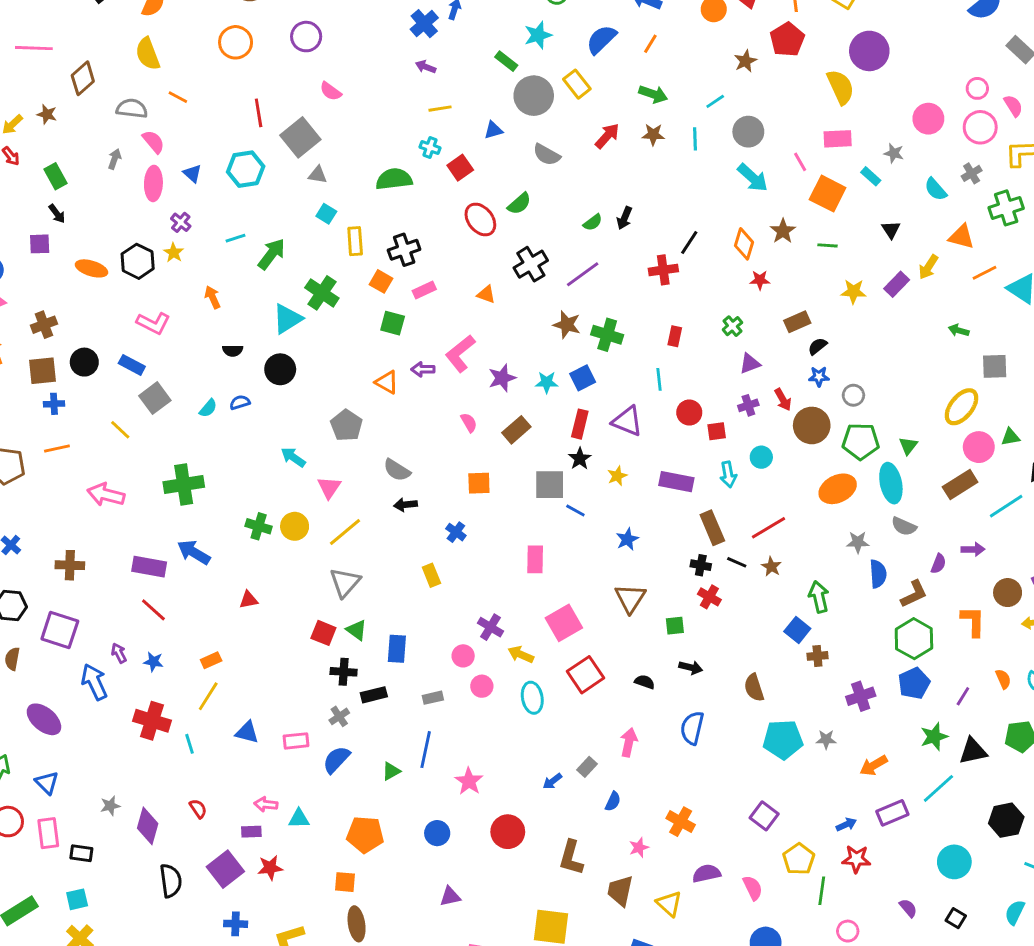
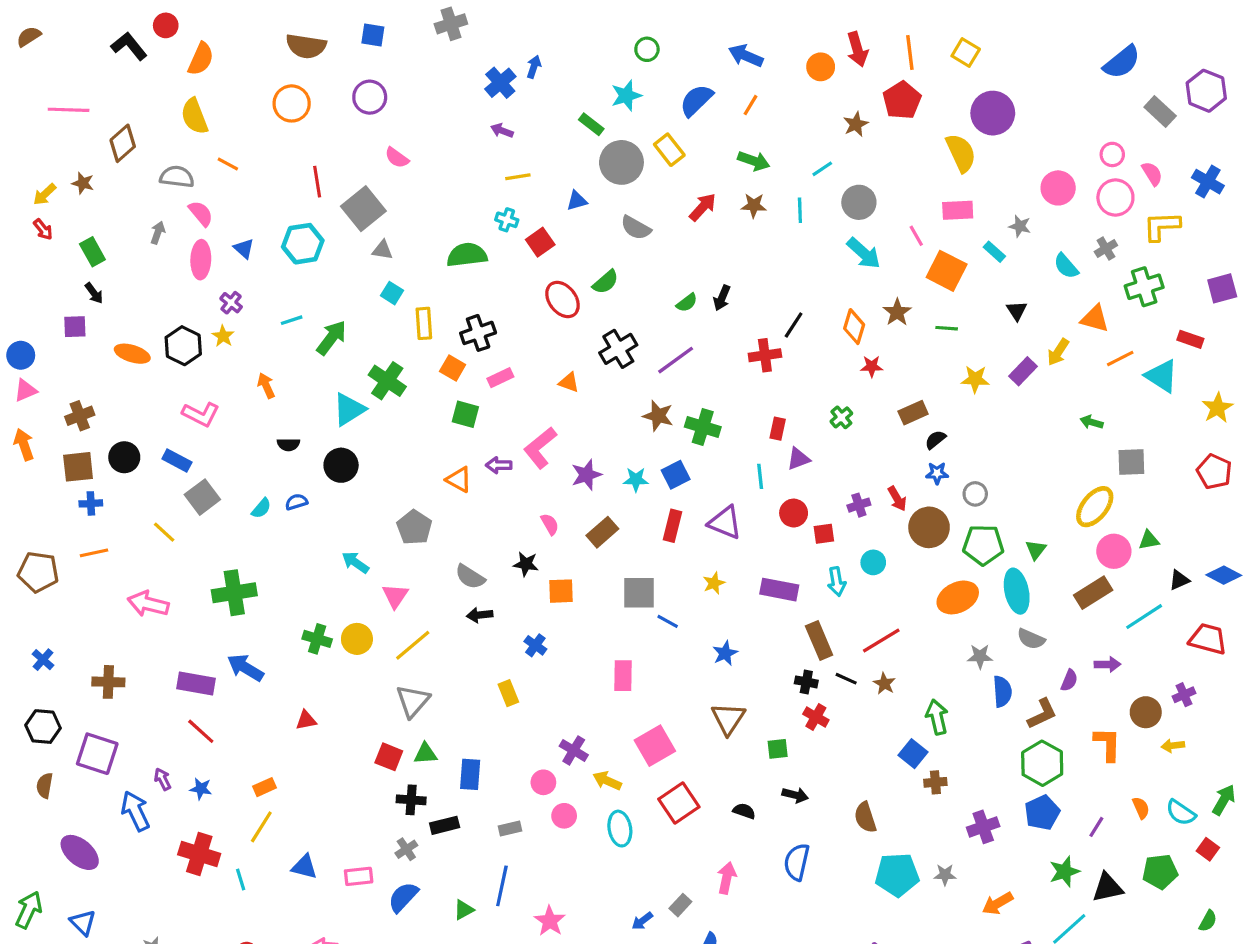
purple triangle: (750, 364) -> (798, 459), moved
black star: (580, 459) -> (526, 564), moved, turned -30
green triangle: (357, 630) -> (425, 754), turned -40

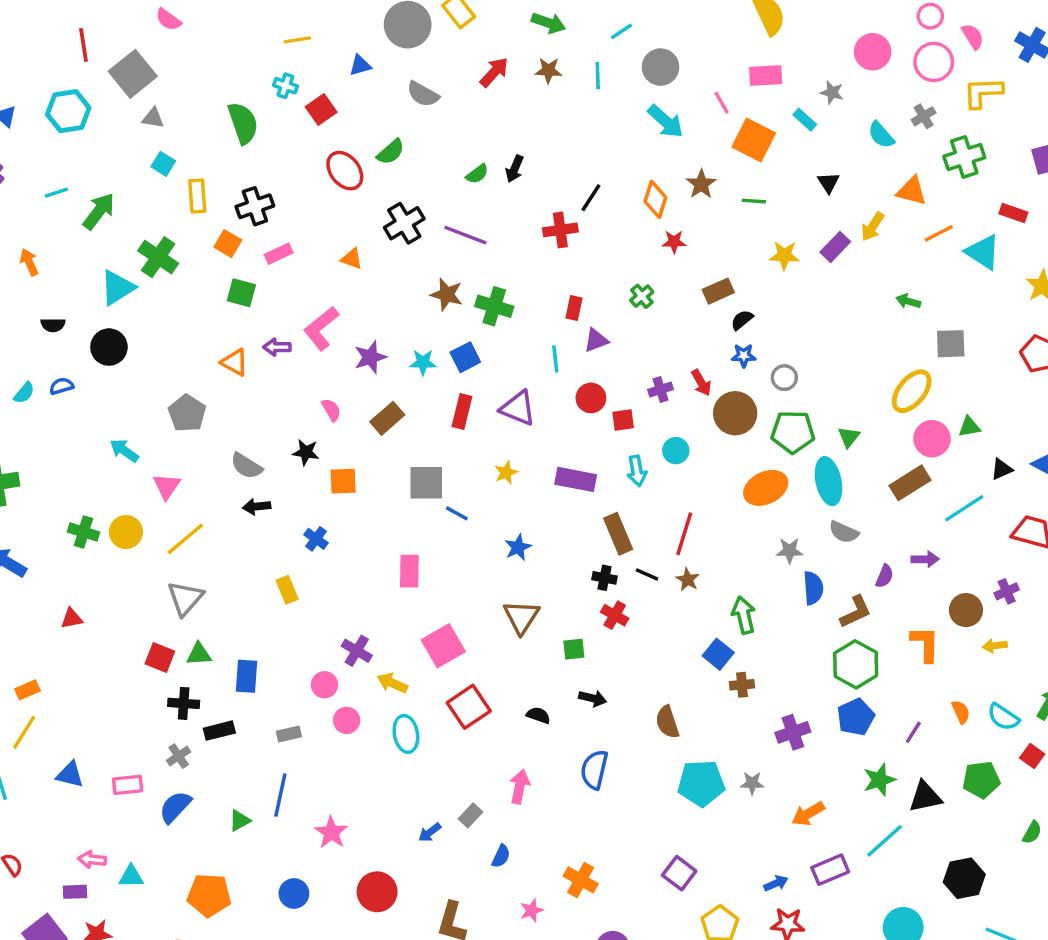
green semicircle: (467, 255) -> (243, 123), turned 78
purple line: (676, 360) -> (465, 235), turned 57
red line: (881, 640) -> (684, 534), turned -42

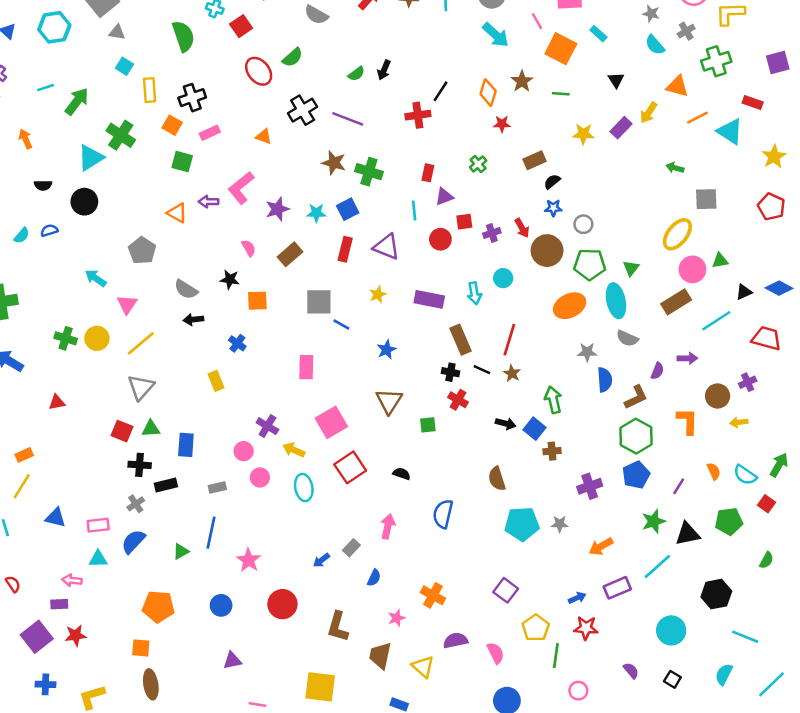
gray star: (832, 93) -> (651, 14), moved
red square: (623, 420) -> (464, 222), moved
black arrow: (593, 698) -> (506, 424), moved
cyan triangle: (131, 877) -> (98, 559), moved

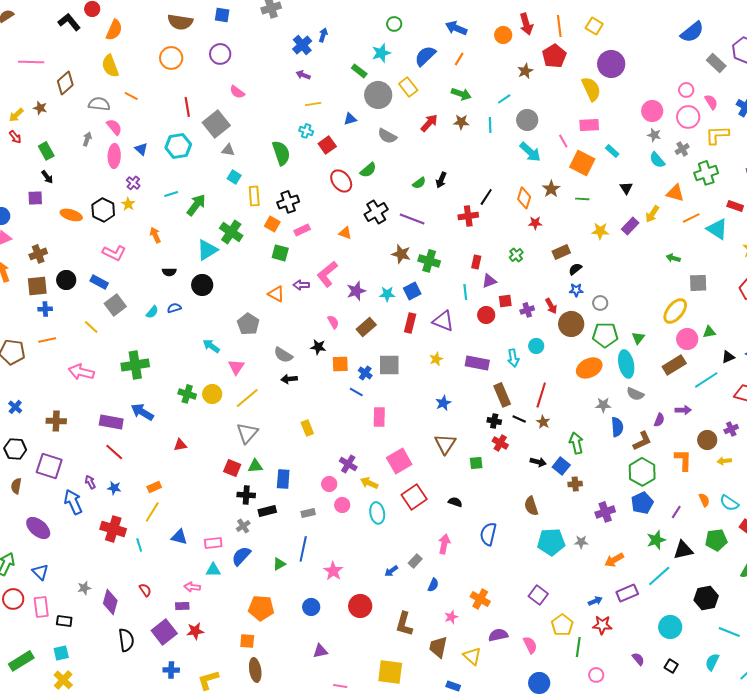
blue line: (341, 325) -> (356, 392), moved
blue cross: (237, 343) -> (365, 373), moved

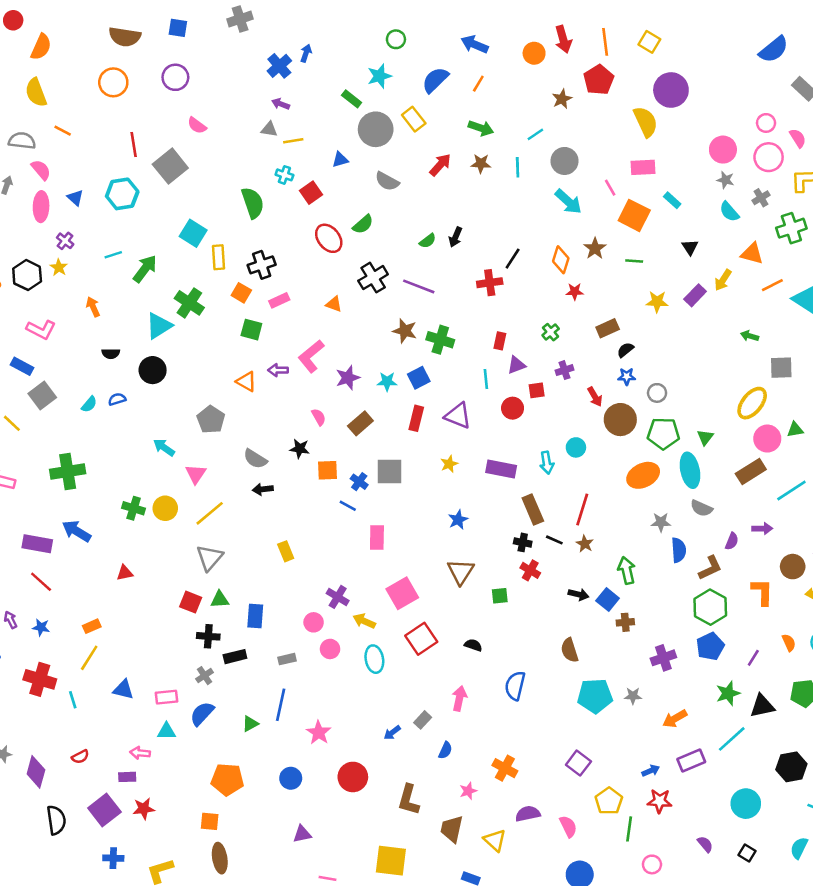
gray triangle: (228, 150) -> (269, 129), moved
cyan square: (234, 177) -> (193, 233), size x1.5
purple cross: (527, 310) -> (565, 370), moved
red semicircle: (145, 590) -> (80, 757), turned 96

